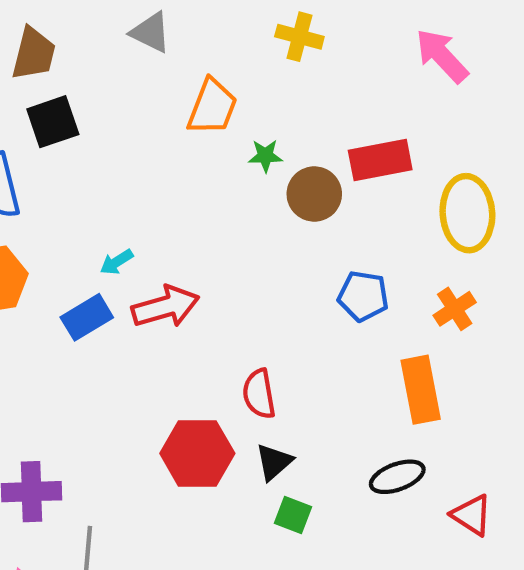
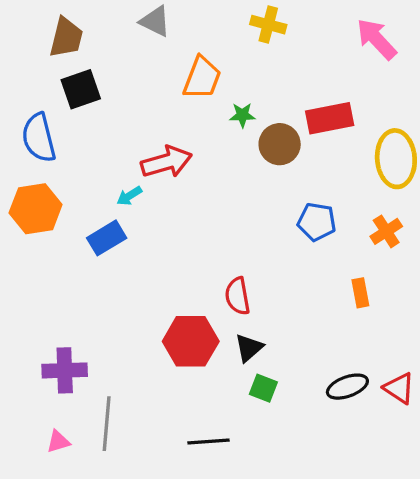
red arrow: (165, 307) -> (166, 162), moved
orange rectangle: (421, 390) -> (360, 293), size x0.6
black ellipse: (397, 477) -> (347, 387), moved

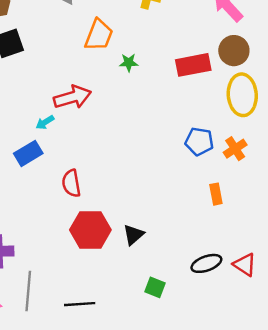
brown circle: (280, 144) -> (234, 51), moved
blue pentagon: (317, 222) -> (199, 141), moved
red semicircle: (238, 296) -> (71, 183), moved
green square: (263, 388) -> (155, 287), moved
black line: (208, 442) -> (80, 304), moved

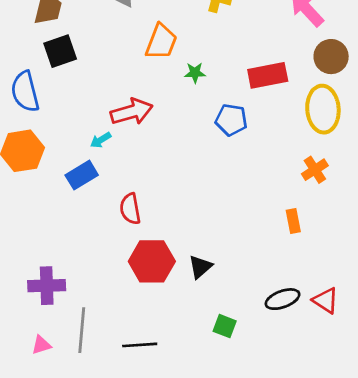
brown circle: (234, 51) -> (331, 57), moved
blue pentagon: (199, 141) -> (231, 120), moved

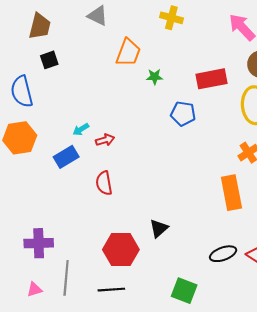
black square: (60, 51) -> (49, 60), size x0.7
red arrow: (132, 112) -> (105, 140), moved, size x0.6
orange rectangle: (293, 221) -> (231, 193), size x1.8
red hexagon: (152, 261) -> (121, 250), moved
green square: (225, 326) -> (184, 291), moved, size x1.4

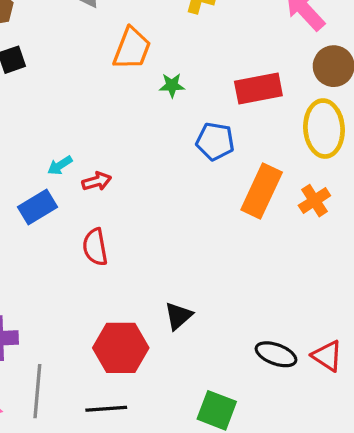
orange rectangle: (231, 193) -> (262, 191), moved, turned 36
black ellipse: (223, 254) -> (276, 354), turned 40

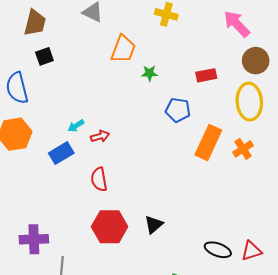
red rectangle: (258, 89) -> (206, 75), size x0.7
red hexagon: (121, 348) -> (110, 227), moved
red triangle: (327, 356) -> (251, 251), turned -50

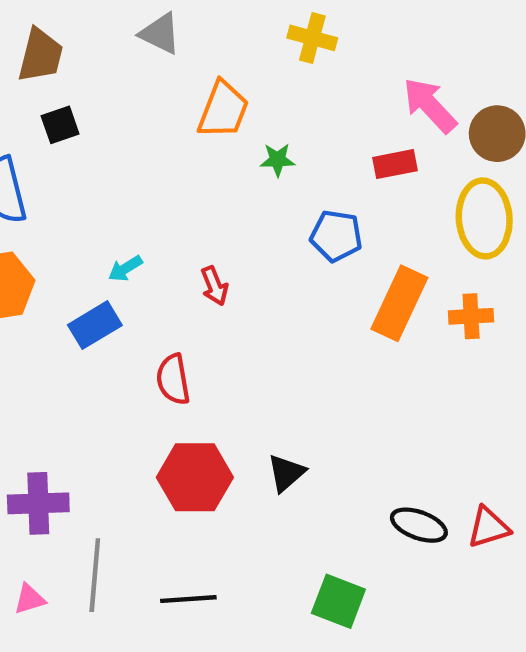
pink arrow: (237, 24) -> (430, 105), moved
red arrow: (100, 136) -> (214, 286), moved, turned 84
orange cross: (243, 149) -> (471, 316), turned 30

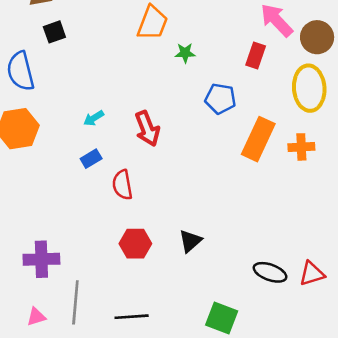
red rectangle: (395, 164) -> (256, 55), turned -60
red arrow: (214, 286) -> (147, 129), size x1.5
blue rectangle: (95, 325) -> (91, 159), moved, size x0.7
red hexagon: (195, 477) -> (135, 244), size x0.7

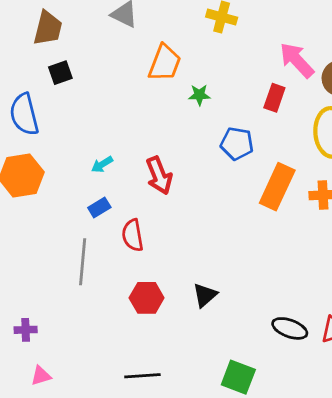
purple cross: (41, 259) -> (26, 330), moved, size x0.6
gray line: (75, 302) -> (83, 262), moved

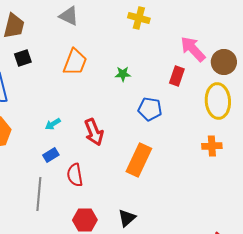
orange trapezoid: (165, 63) -> (75, 62), moved
orange rectangle: (277, 187) -> (139, 160), moved

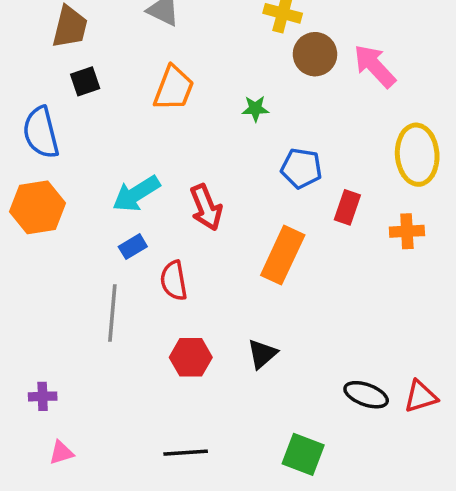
brown circle: (224, 62) -> (315, 54), moved
red rectangle: (177, 76) -> (347, 207), moved
cyan arrow: (53, 124) -> (136, 194), size x1.8

